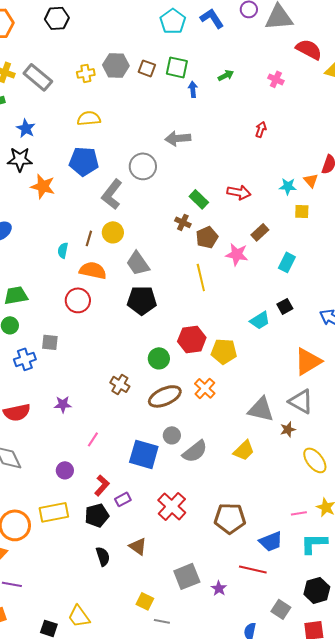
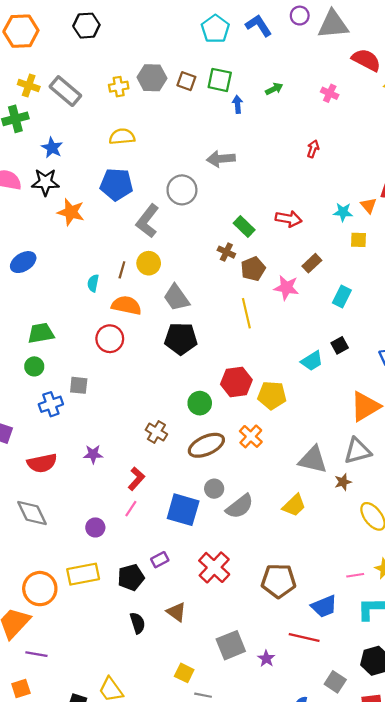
gray triangle: (301, 401) -> (357, 451), turned -44
pink line: (93, 439) -> (131, 509), moved
red L-shape: (102, 485) -> (136, 479), moved

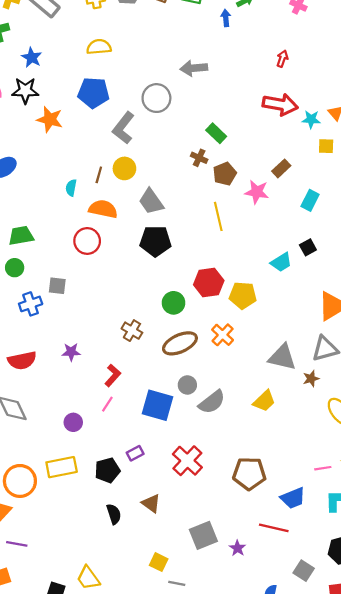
blue arrow: (237, 104) -> (226, 18), moved
red arrow: (289, 219) -> (280, 104), moved, size x1.4

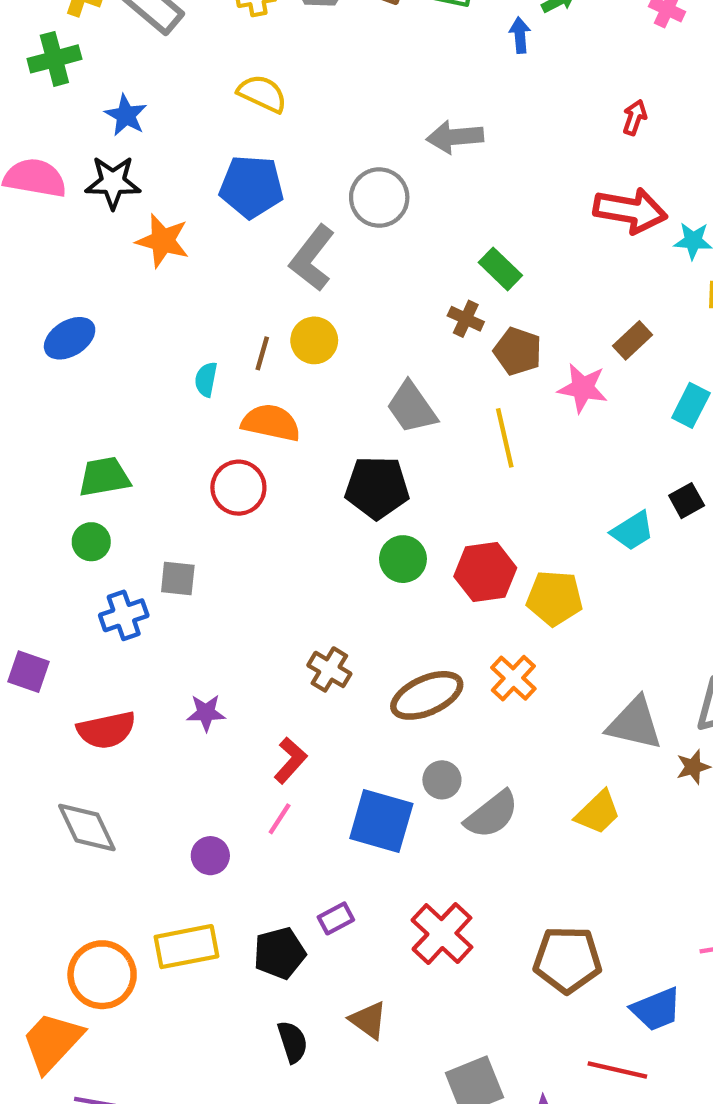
yellow semicircle: (99, 47) -> (262, 94), turned 30
brown pentagon: (225, 174) -> (518, 351), turned -30
gray trapezoid: (151, 202) -> (412, 408), moved
green circle: (174, 303) -> (403, 559), moved

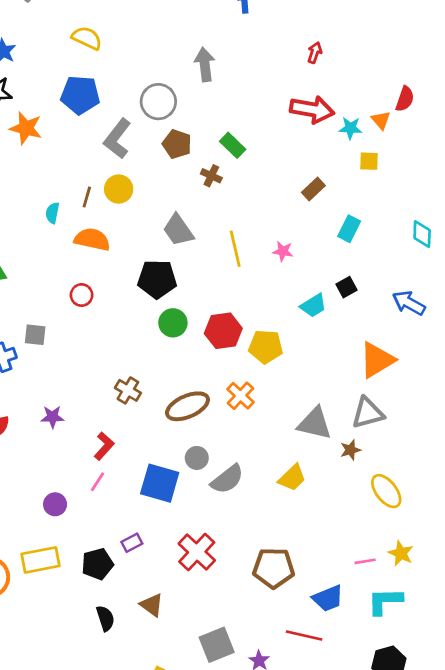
gray arrow: (455, 137) -> (205, 64), turned 88
brown pentagon: (518, 351) -> (177, 144), moved
pink star: (583, 388) -> (283, 251), moved, size x0.7
red circle: (238, 488) -> (82, 295), moved, size x0.7

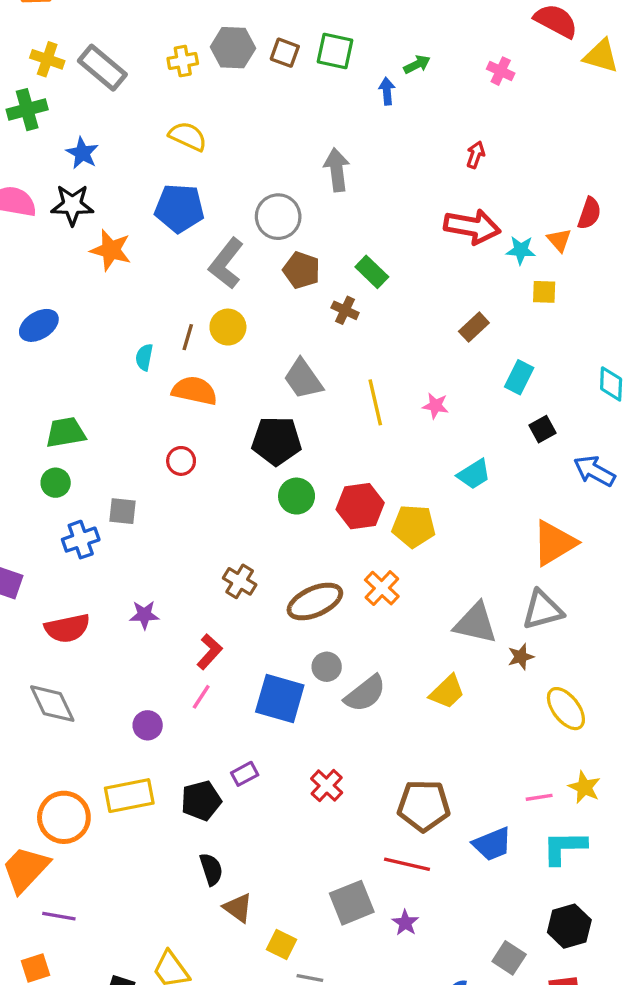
black square: (346, 287) -> (543, 429), moved
red cross: (197, 552) -> (327, 786), size x0.7
brown triangle: (152, 605) -> (238, 908), moved
red line: (304, 635) -> (407, 864), moved

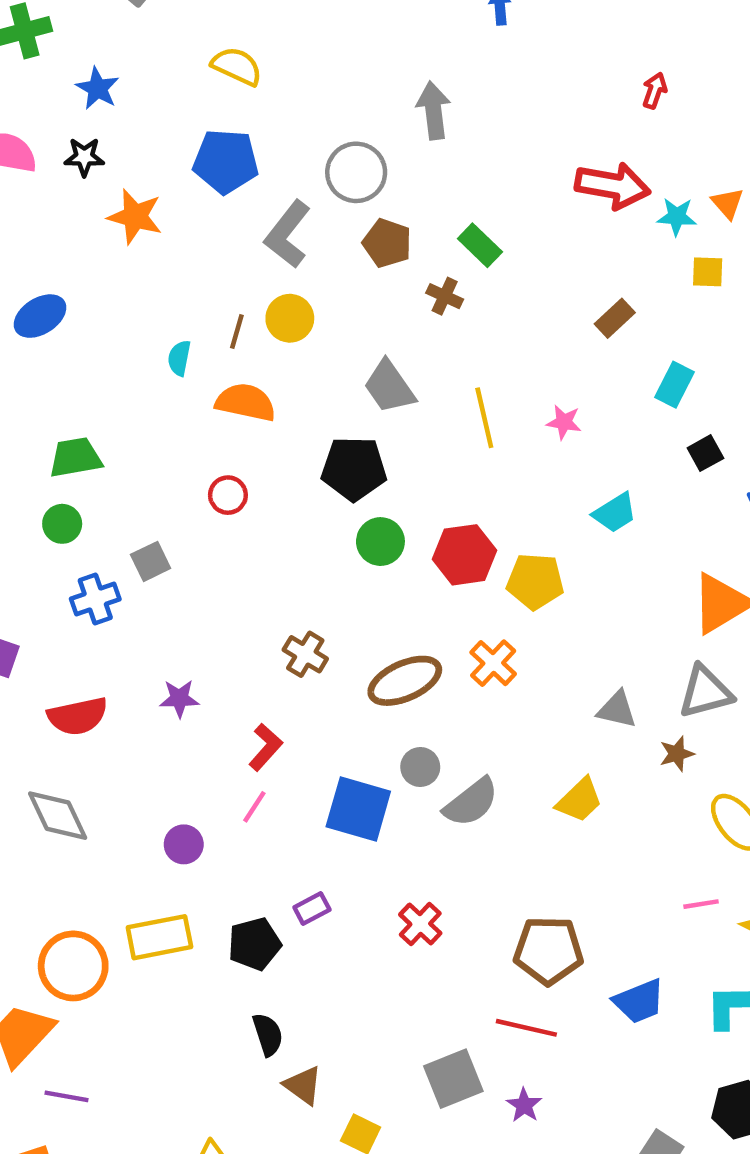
red arrow: (476, 155) -> (655, 91), moved
black star: (72, 205) -> (84, 157), size x0.7
gray square: (123, 511) -> (151, 561), turned -32
gray triangle: (476, 623) -> (617, 710), size x0.7
pink line: (539, 797) -> (701, 904), moved

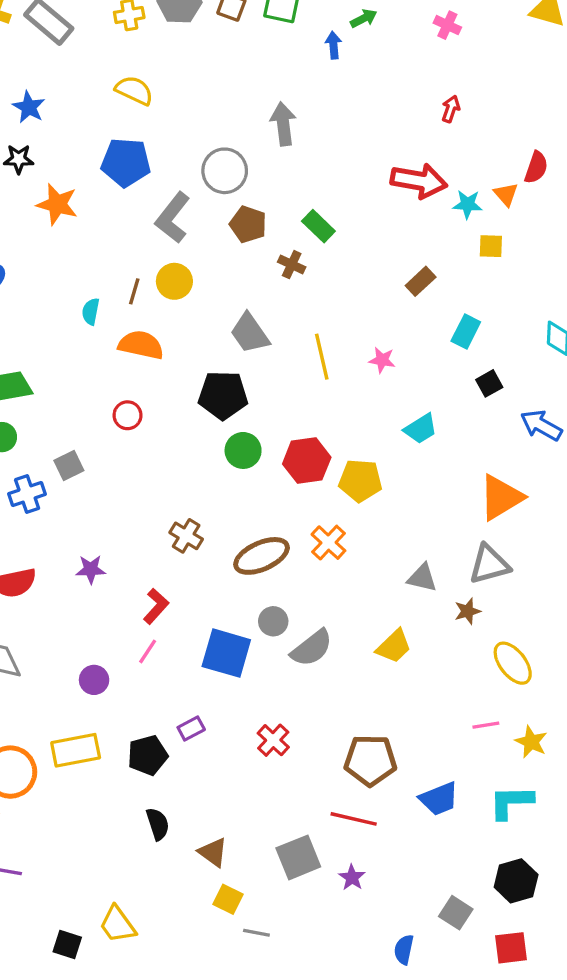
brown triangle: (303, 1085) -> (213, 852), moved

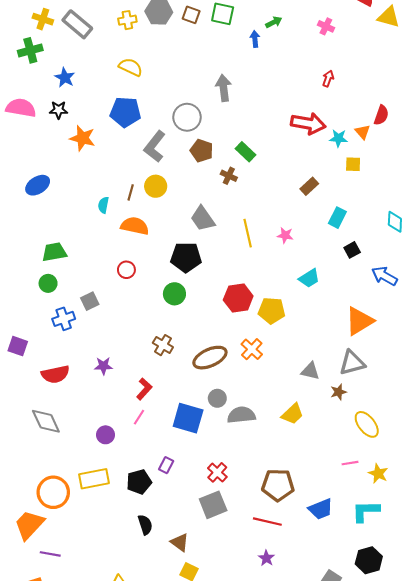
green circle: (243, 450) -> (174, 294), moved
gray semicircle: (312, 648) -> (241, 415), turned -148
purple rectangle: (191, 728) -> (166, 465), turned -35
gray square: (298, 857) -> (213, 505), moved

